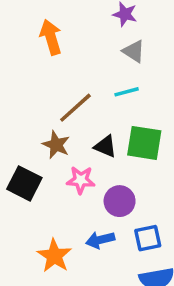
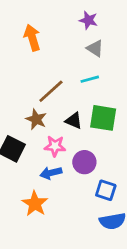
blue square: (148, 238) -> (106, 190), turned 30
blue arrow: (100, 240) -> (51, 173), moved

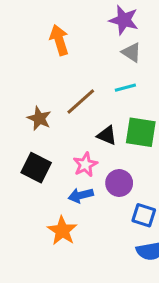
purple star: (88, 20) -> (124, 20), size x1.4
brown star: (36, 119) -> (39, 118), moved
pink star: (55, 146) -> (85, 165), turned -30

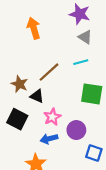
black triangle: (107, 135) -> (37, 96), moved

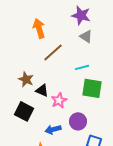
cyan line: (81, 62) -> (82, 67), moved
brown line: (49, 72) -> (53, 52), moved
pink star: (52, 117) -> (59, 100), moved

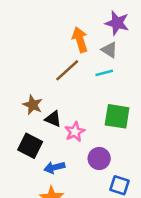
purple star: (81, 15) -> (117, 23), moved
orange arrow: (39, 28) -> (80, 40), moved
cyan line: (82, 67) -> (104, 73), moved
blue arrow: (53, 129) -> (54, 167), moved

